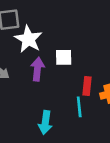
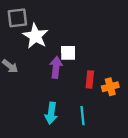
purple arrow: (37, 69) -> (56, 67), moved
cyan line: (79, 107) -> (83, 116), moved

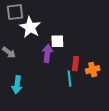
cyan arrow: (51, 113) -> (17, 85), moved
cyan line: (83, 116) -> (69, 79), moved

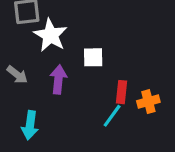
purple arrow: (47, 53) -> (58, 79), moved
cyan line: (69, 79) -> (112, 116), turned 42

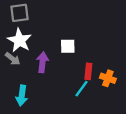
white star: (50, 35) -> (20, 40), moved
orange cross: (148, 102) -> (108, 78), turned 35

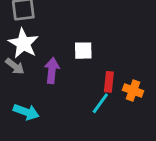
cyan arrow: (22, 96) -> (26, 112), turned -78

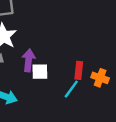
white square: (83, 51) -> (40, 72), moved

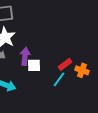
red rectangle: (79, 70) -> (65, 64), turned 48

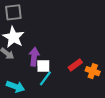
cyan line: (59, 79) -> (45, 78), moved

